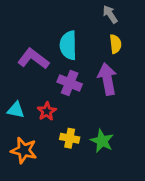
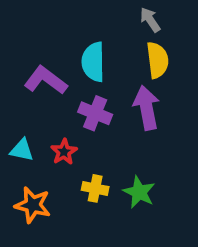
yellow semicircle: (115, 44) -> (157, 60), size x1.4

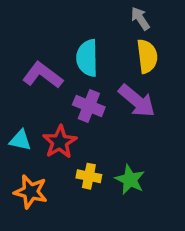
purple arrow: (146, 108) -> (137, 101), turned 141
red star: (64, 152) -> (60, 142), size x1.4

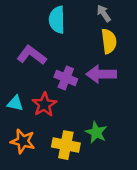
cyan semicircle: (87, 58) -> (57, 20), moved
purple arrow: (137, 101) -> (101, 74), turned 140
yellow cross: (89, 176) -> (66, 145), moved, size x1.5

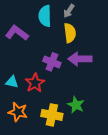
gray arrow: (104, 13) -> (69, 11), moved, turned -112
yellow semicircle: (109, 41) -> (70, 33), moved
purple L-shape: (32, 55) -> (17, 33), moved

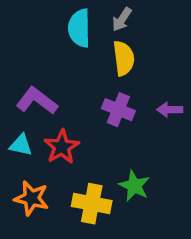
purple L-shape: (17, 33) -> (37, 101), moved
purple arrow: (80, 59) -> (170, 110), moved, size x0.6
purple cross: (52, 62) -> (118, 110), moved

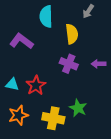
gray arrow: (122, 19) -> (88, 11), moved
purple L-shape: (37, 101) -> (21, 41), moved
orange star: (32, 198) -> (18, 115), turned -30

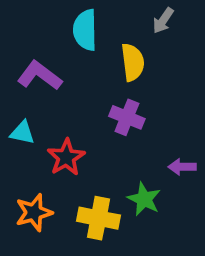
purple arrow: (99, 64) -> (182, 167), moved
cyan triangle: (12, 84) -> (22, 133), moved

